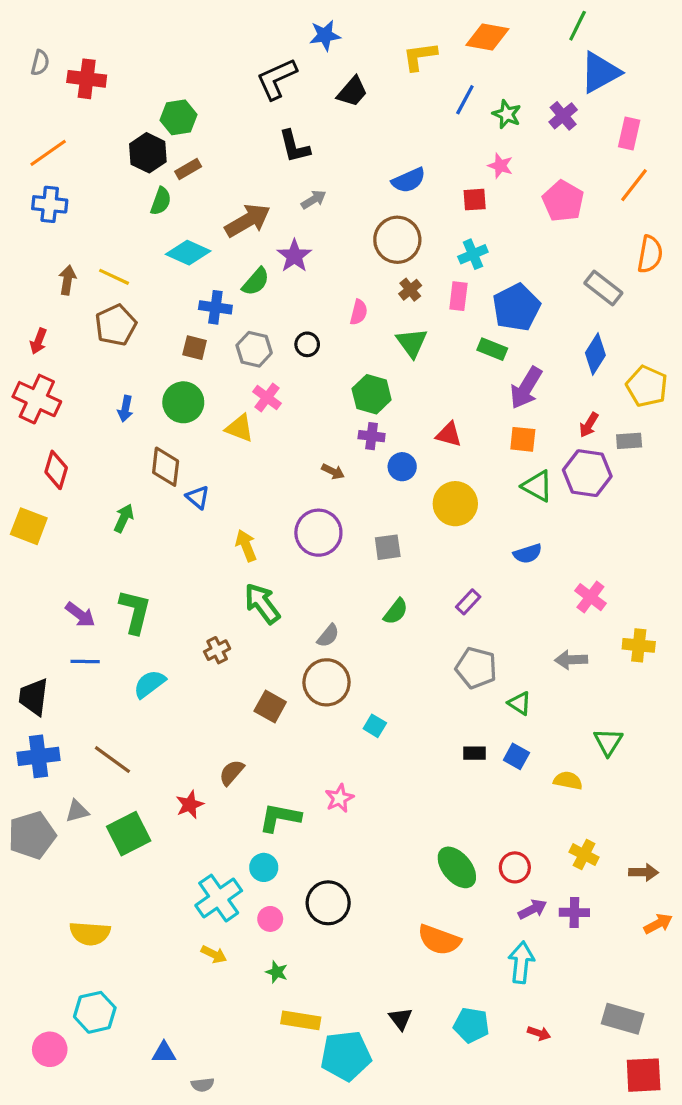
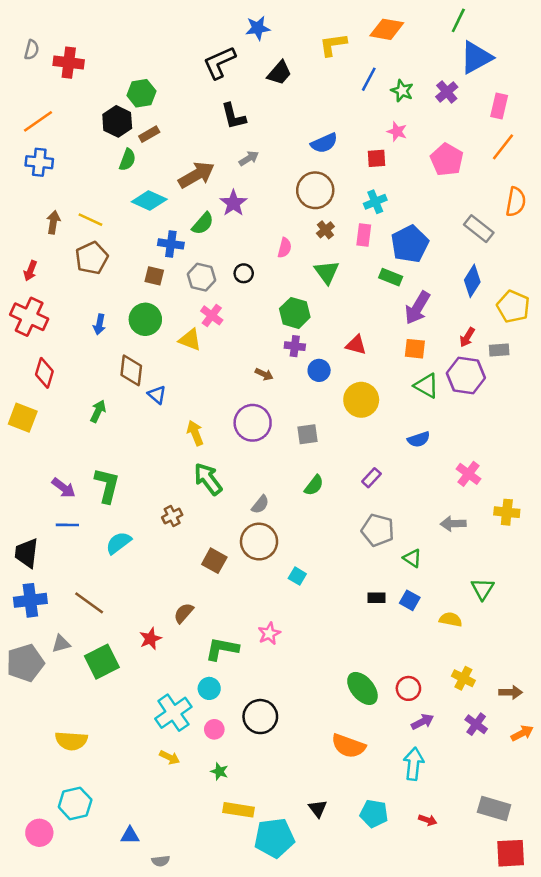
purple cross: (574, 912) -> (476, 724), moved, turned 35

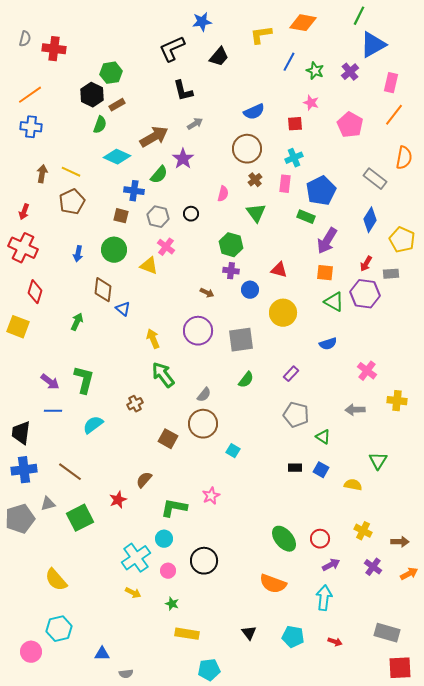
gray square: (308, 434) -> (241, 340), size x1.5
yellow semicircle: (71, 741) -> (56, 580), turned 45
cyan pentagon: (274, 838) -> (209, 670), moved, size x0.7

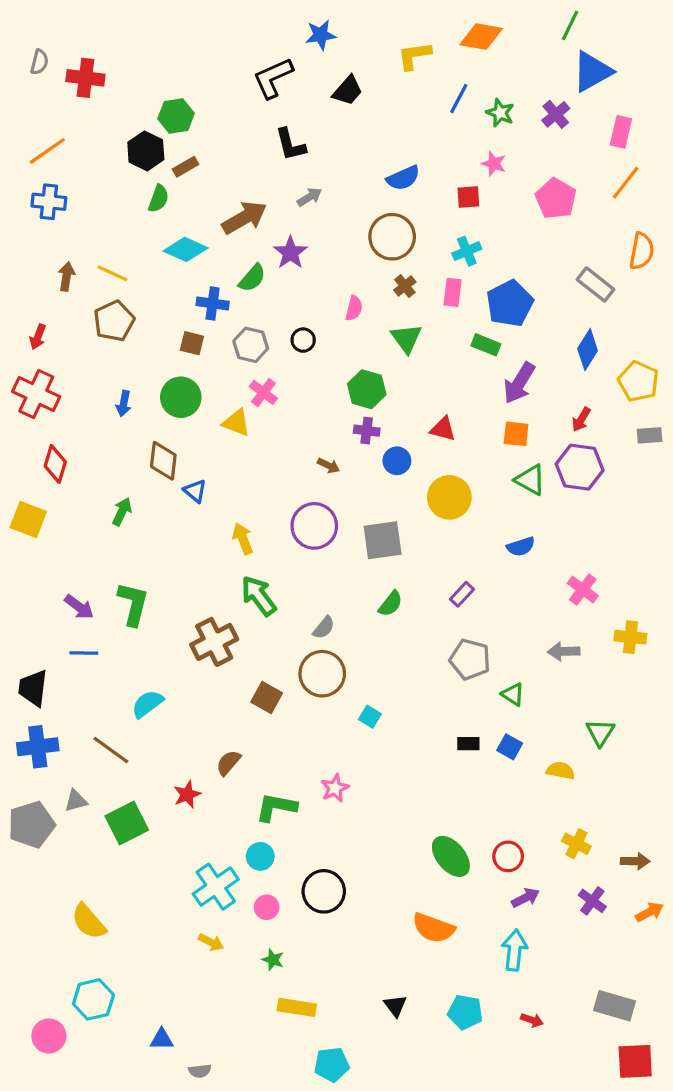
gray rectangle: (391, 274) -> (650, 435), moved
brown cross: (135, 404) -> (214, 642), size x1.8
cyan semicircle: (93, 425) -> (147, 704), moved

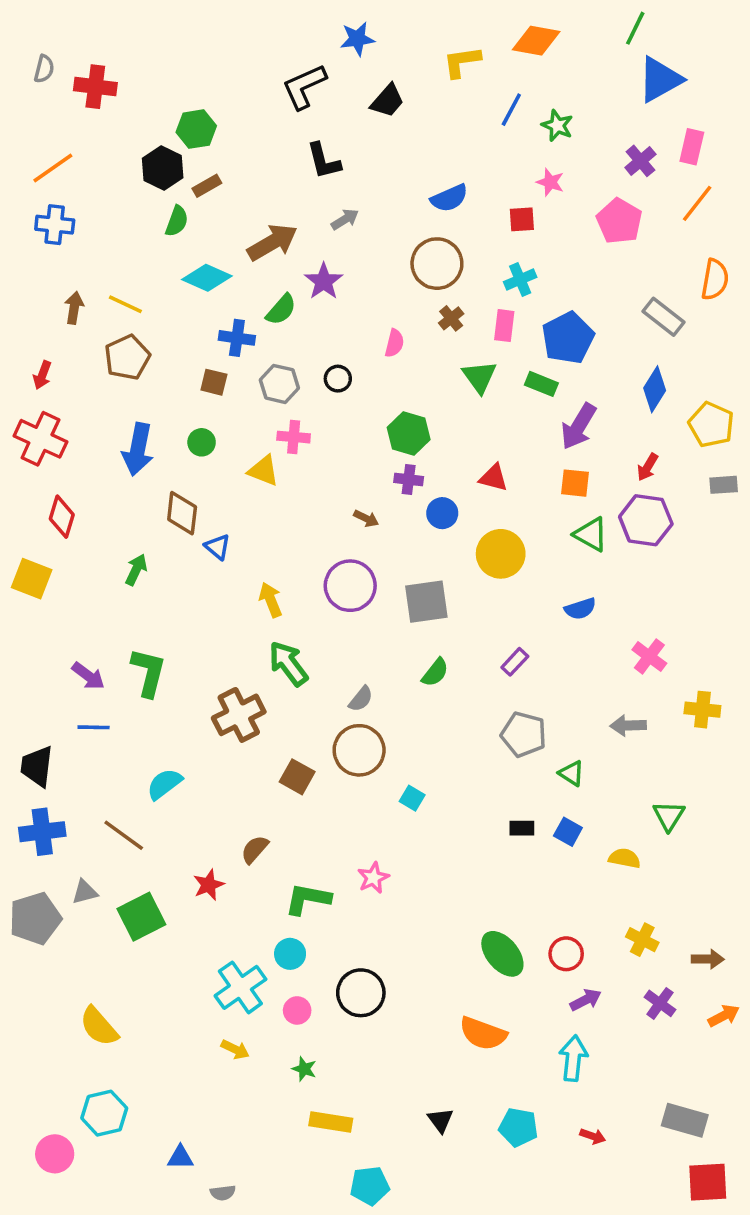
purple cross: (556, 114) -> (640, 161), moved
green triangle: (406, 338) -> (479, 377), moved
pink cross: (263, 392) -> (294, 437), turned -32
green circle: (181, 397) -> (202, 442), size x0.6
blue arrow: (124, 404) -> (138, 449), size x1.8

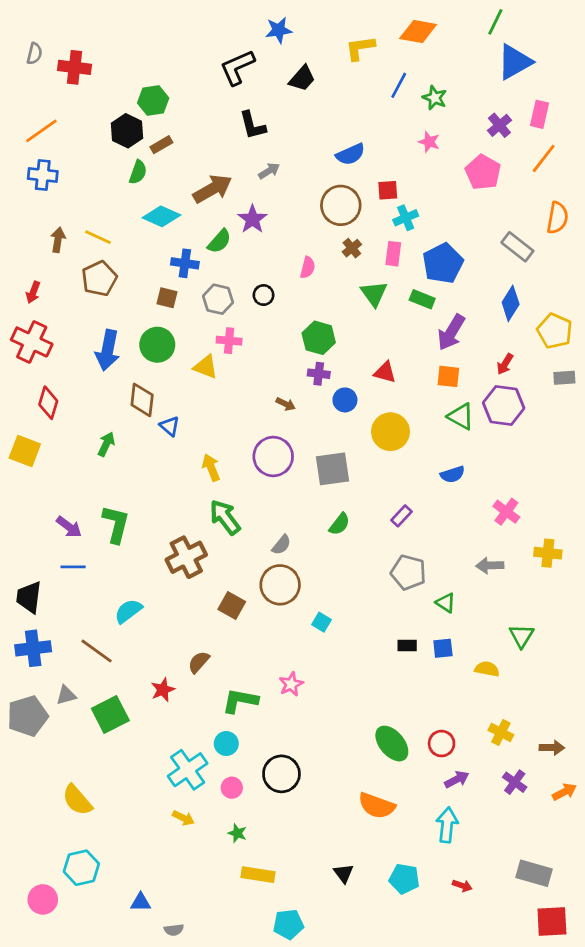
red square: (522, 219) -> (388, 190), moved
green circle: (202, 442) -> (157, 345), size x1.6
blue square: (568, 832) -> (443, 648), turned -35

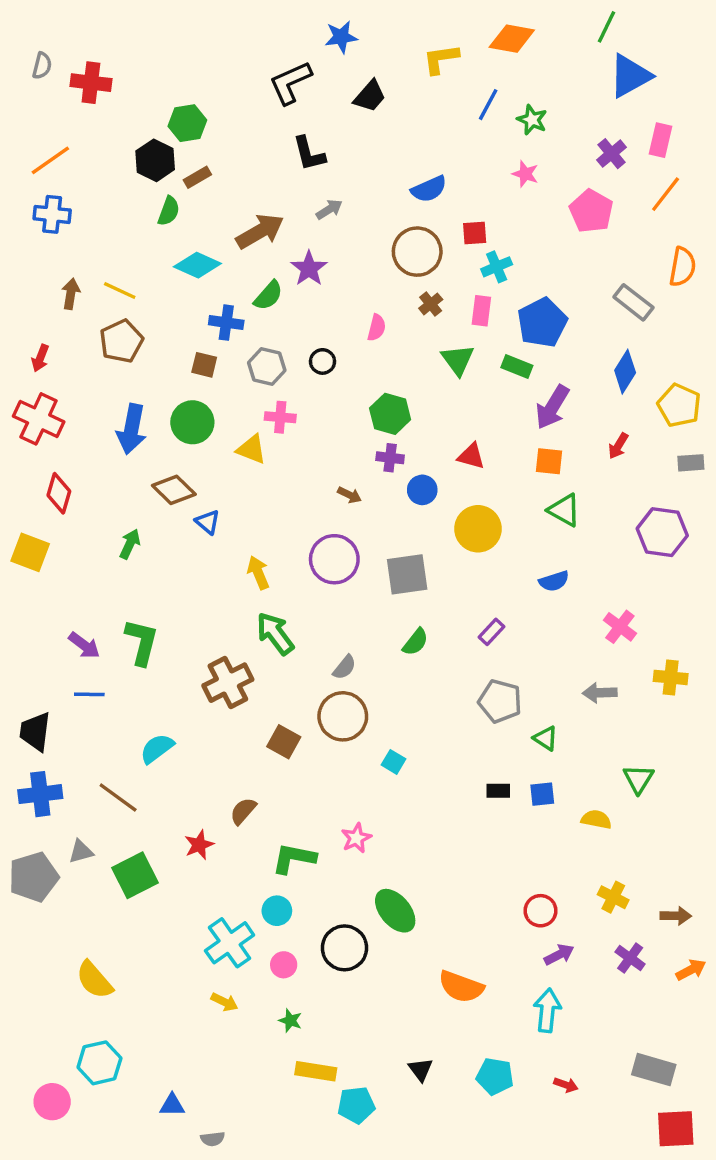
brown diamond: (142, 400) -> (174, 490), turned -52
purple hexagon: (504, 405) -> (662, 532), moved
green ellipse: (392, 744) -> (395, 911), moved
cyan pentagon: (288, 924) -> (356, 1105), moved

